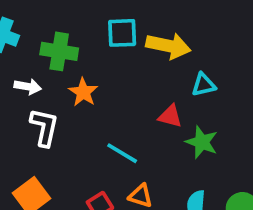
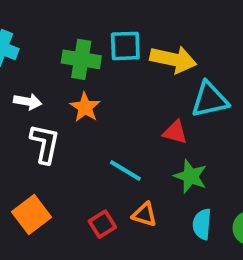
green cross: (59, 51) -> (81, 59), moved
cyan triangle: (204, 85) -> (210, 100), size x1.5
green star: (202, 142) -> (190, 176), moved

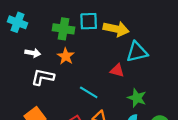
white L-shape: (45, 144) -> (43, 77), turned -90
green star: (190, 176) -> (137, 98), moved

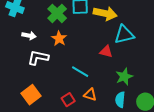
green cross: (64, 29) -> (57, 13), turned 36
green star: (137, 98) -> (124, 77), turned 30

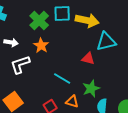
white L-shape: (38, 58) -> (20, 64), turned -30
green star: (124, 77) -> (91, 88), moved

